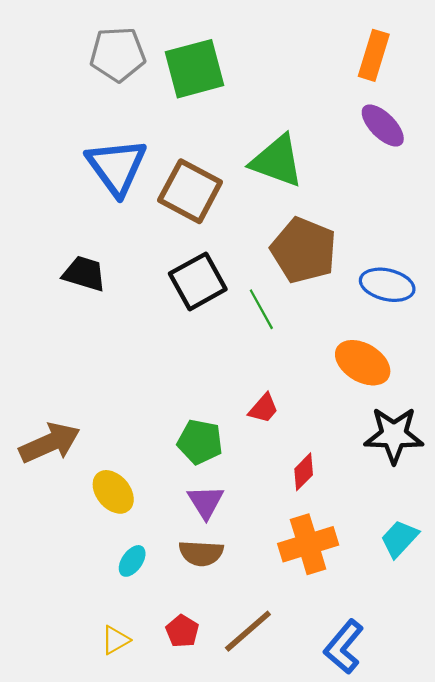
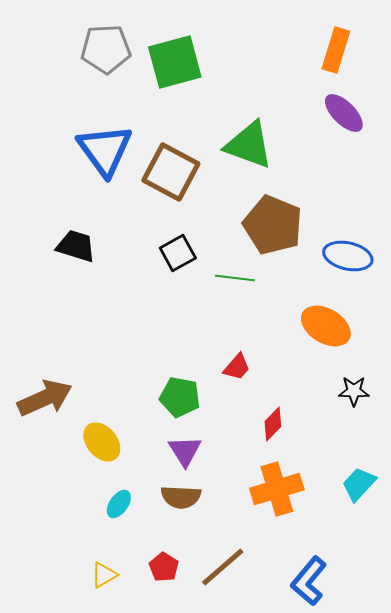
black square: (198, 281) -> (178, 253), size x0.7
green line: (261, 309) -> (235, 278), turned -54
black star: (394, 435) -> (354, 391), size x0.6

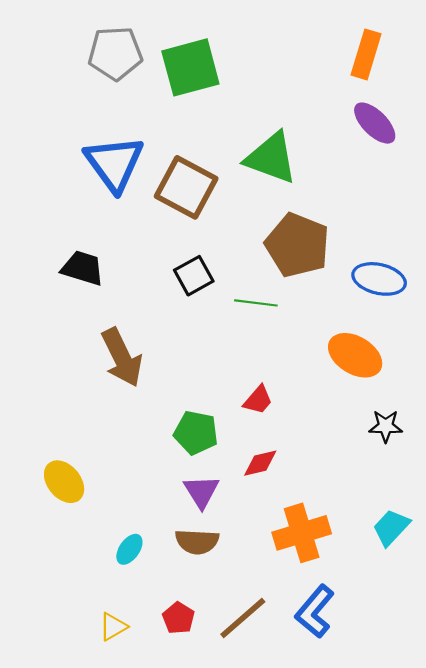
brown arrow: (45, 398) -> (122, 357), moved, turned 88
red diamond: (273, 424) -> (260, 463), moved, turned 32
yellow ellipse: (102, 442) -> (64, 482), moved
blue L-shape: (309, 581) -> (315, 611), moved

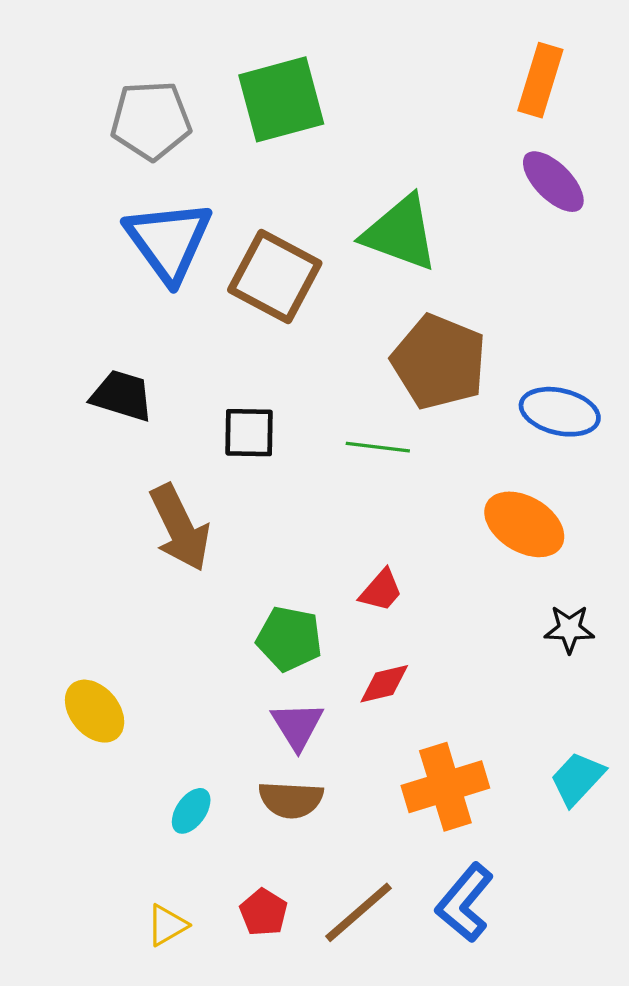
gray pentagon: (115, 53) -> (151, 120), moved
black square: (194, 276) -> (249, 433), moved, turned 30

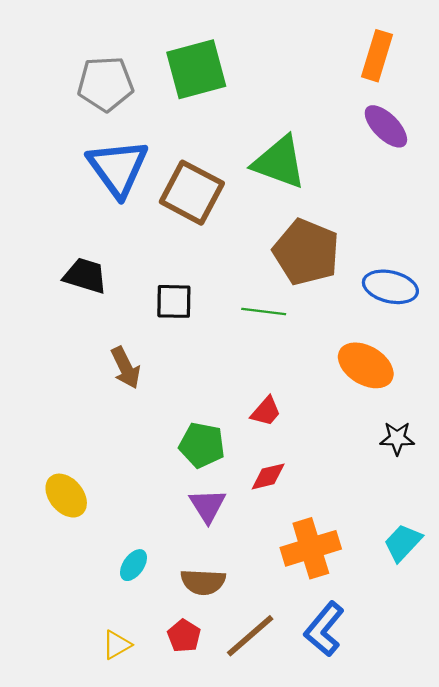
brown arrow: (180, 528) -> (126, 368), size x0.7
brown semicircle: (291, 800) -> (203, 582), moved

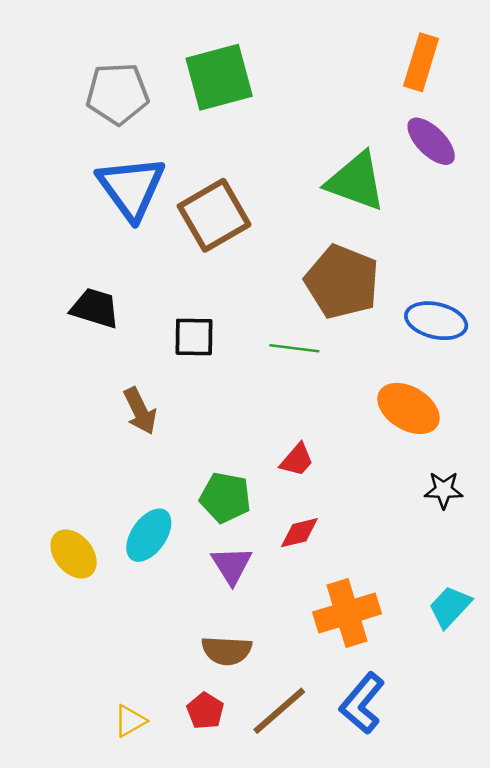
green triangle: (279, 162) -> (356, 181), moved
brown square: (192, 193) -> (214, 215), turned 32
cyan ellipse: (133, 565) -> (149, 535), moved, size x1.5

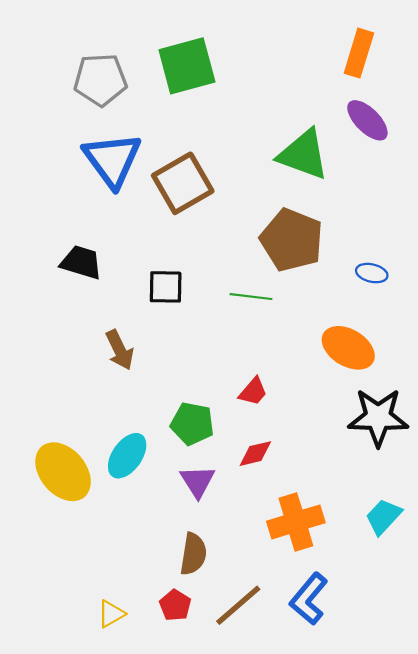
blue ellipse: (436, 321) -> (372, 273), size x0.6
black star: (444, 490) -> (378, 417), size x1.8
yellow ellipse: (74, 554) -> (63, 472), size x1.4
brown semicircle: (227, 651) -> (193, 554), turned -84

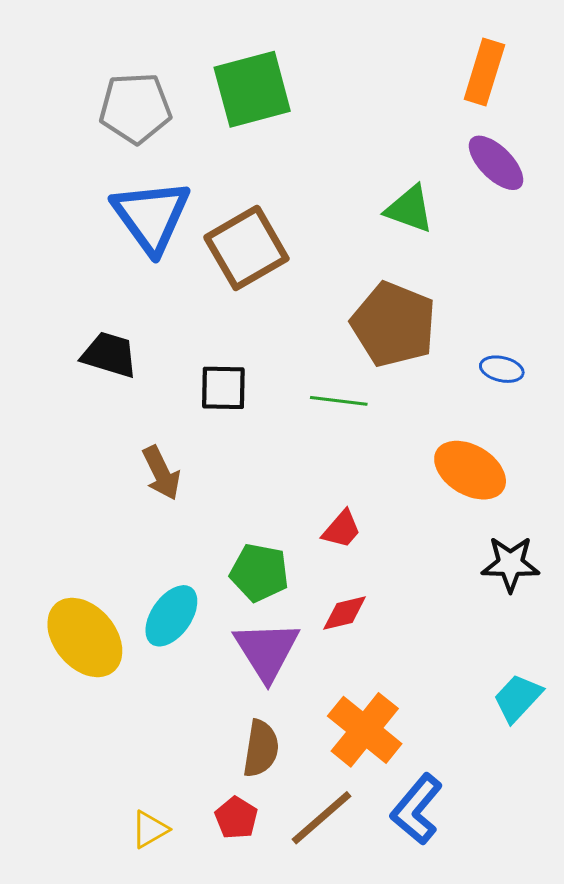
green triangle: (303, 154) -> (409, 209), size x0.7
black star: (378, 417) -> (510, 564), size x0.7
purple triangle: (198, 481) -> (267, 650), size x1.4
orange cross: (296, 522) -> (365, 730), moved, turned -34

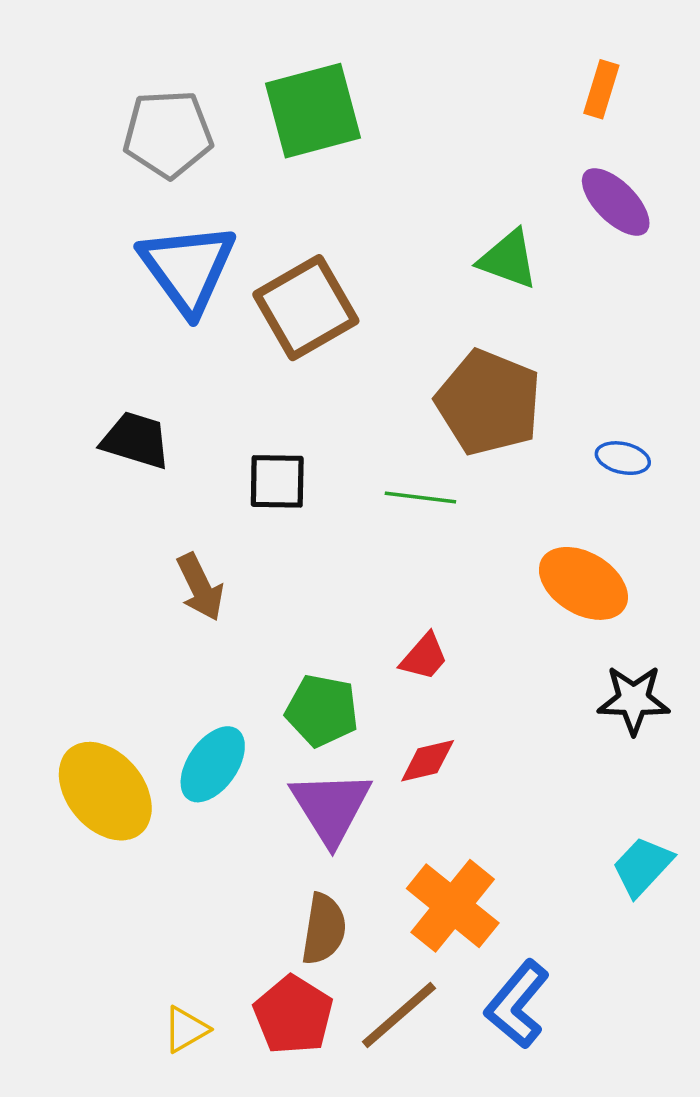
orange rectangle: (484, 72) -> (601, 89), size x0.7
red pentagon: (236, 818) -> (293, 1015), size x1.5

